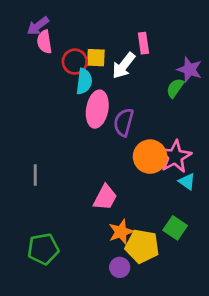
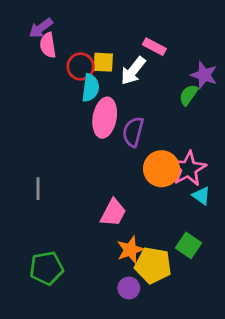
pink rectangle: (143, 43) -> (154, 47), turned -54

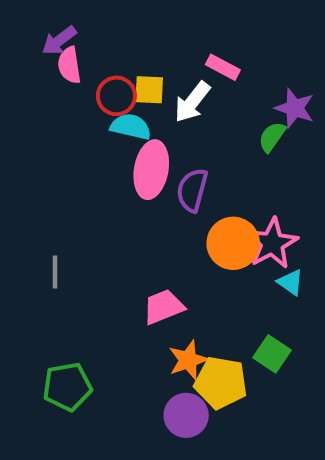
cyan semicircle: (90, 88) -> (131, 127), turned -84
pink trapezoid: (113, 213) -> (164, 307), turned -140
purple circle: (129, 288) -> (186, 415), size x1.4

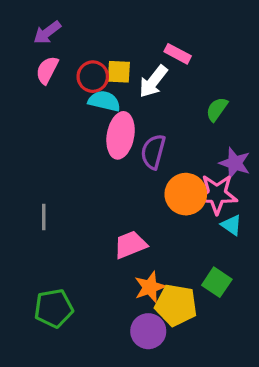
pink semicircle: (69, 65) -> (47, 70), moved, turned 36
purple star: (295, 108) -> (235, 163), moved
pink star: (272, 243) -> (217, 194), turned 30

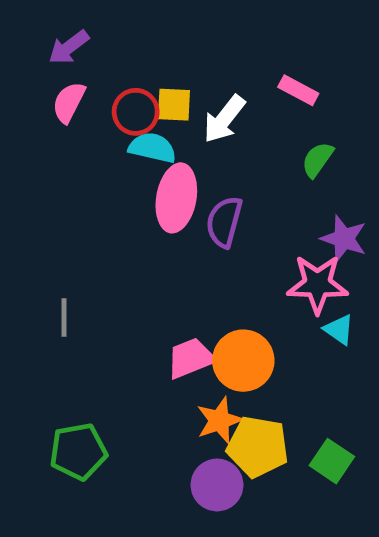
pink rectangle: (178, 54) -> (298, 90), moved
orange circle: (186, 194) -> (243, 361), moved
green square: (217, 282) -> (332, 461), moved

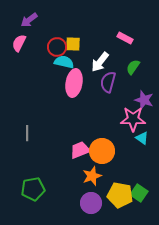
pink semicircle: (69, 102) -> (19, 43), moved
white arrow: (224, 119) -> (100, 62), moved
purple semicircle: (224, 222) -> (108, 82), moved
yellow pentagon: (258, 447) -> (120, 195), moved

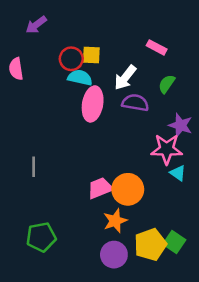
pink semicircle: (19, 43) -> (16, 69), moved, turned -36
purple semicircle: (108, 82) -> (135, 103), turned 85
yellow pentagon: (120, 195) -> (150, 245), turned -30

